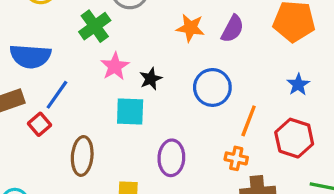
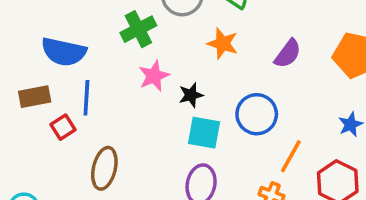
orange star: (190, 28) -> (223, 43), moved
blue line: (57, 95) -> (86, 98), turned -40
cyan square: (130, 111) -> (204, 133), moved

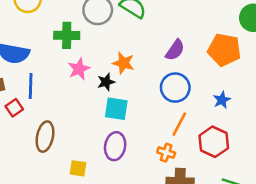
green cross: (138, 29) -> (67, 35), turned 30
orange star: (223, 43) -> (123, 63), moved
blue circle: (257, 114) -> (175, 88), moved

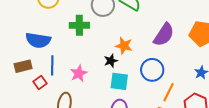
purple semicircle: (175, 50) -> (164, 35), size x1.4
pink star: (79, 69) -> (79, 73), moved
blue circle: (175, 88) -> (152, 70), moved

